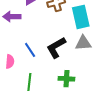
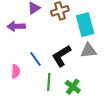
green cross: (66, 79) -> (73, 87), turned 35
green line: (29, 82) -> (49, 82), moved

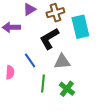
gray triangle: (88, 51) -> (62, 62), moved
black L-shape: (61, 56) -> (49, 39), moved

